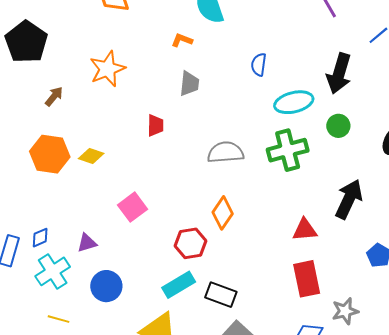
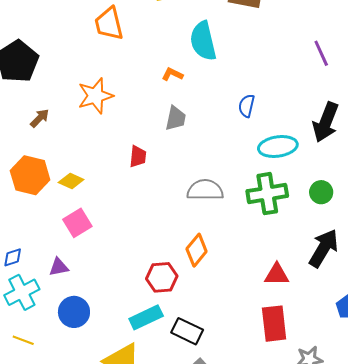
green circle: (338, 126) -> (321, 192), moved
pink square: (133, 207) -> (77, 223), moved

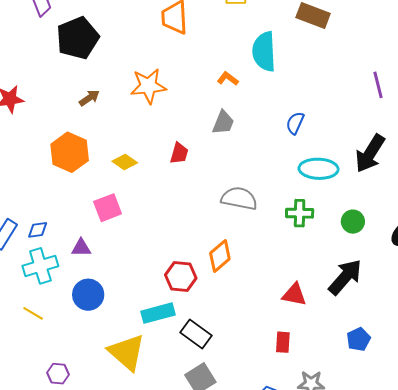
yellow diamond: (71, 181) -> (125, 162), moved
green cross: (267, 194) -> (300, 213), size x0.7
red rectangle: (274, 324) -> (283, 342), size x0.6

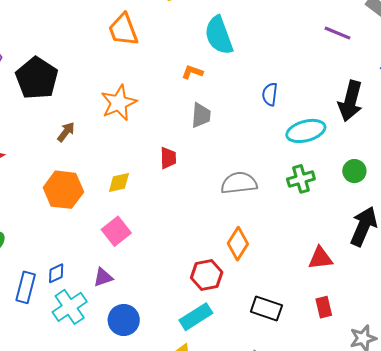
purple line: (378, 85) -> (338, 33), turned -36
yellow diamond: (125, 162) -> (119, 182), turned -30
black rectangle: (196, 334) -> (266, 309), moved

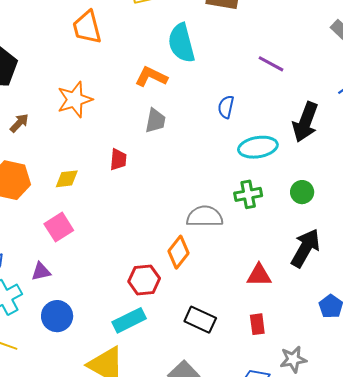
purple line: (338, 33) -> (271, 64), moved
orange L-shape: (192, 72) -> (151, 77), size x1.5
gray semicircle: (239, 183) -> (205, 216), moved

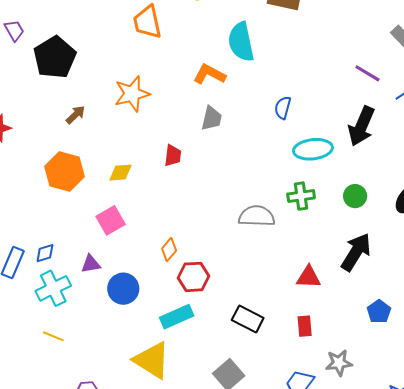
purple line: (271, 64) -> (367, 73), moved
orange diamond: (179, 252) -> (169, 250), moved, size x0.7
blue circle: (57, 316) -> (123, 289), moved

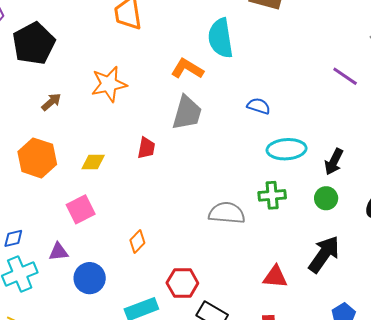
blue semicircle: (283, 108) -> (259, 106), turned 90
gray trapezoid: (212, 118) -> (187, 113), size x1.4
black arrow: (361, 126) -> (334, 162), moved, size x0.7
red hexagon: (193, 277) -> (182, 283), moved

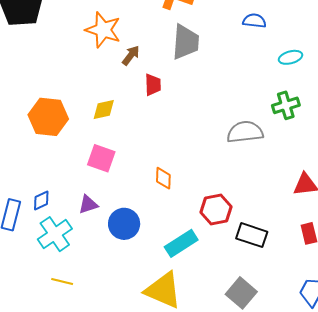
orange star: (109, 84) -> (103, 30), turned -30
brown arrow: (51, 102) -> (131, 55), moved
cyan ellipse: (287, 149) -> (290, 57), size x0.6
pink square: (81, 209) -> (101, 158), turned -32
orange diamond: (137, 242) -> (163, 178), turned -30

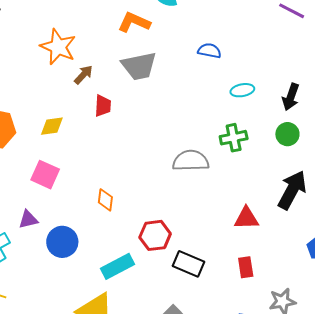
gray trapezoid: (186, 42) -> (139, 66), turned 69

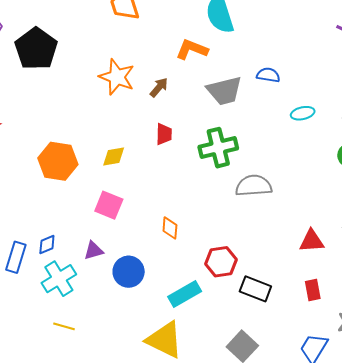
gray trapezoid: (139, 66) -> (224, 91), moved
brown arrow: (83, 75) -> (159, 87), moved
green cross: (234, 138) -> (218, 148), moved, size x1.4

